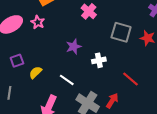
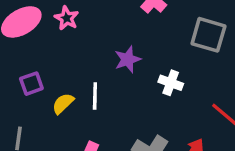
white cross: (99, 60) -> (171, 83), turned 32
white line: (67, 80) -> (95, 96), moved, turned 56

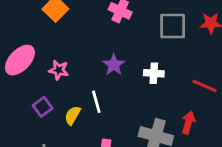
pink star: (67, 18) -> (59, 70), moved

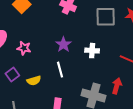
white line: (96, 102) -> (60, 70), moved
yellow semicircle: (73, 115) -> (34, 81), turned -136

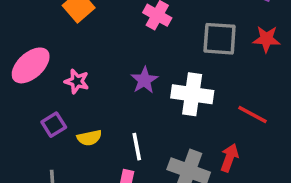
white cross: (92, 51) -> (192, 94), size x1.6
white line: (60, 70) -> (137, 147), moved

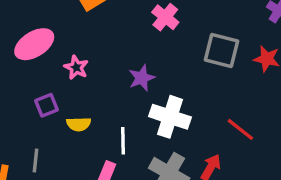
white cross: (192, 94) -> (170, 117), moved

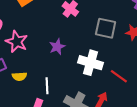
pink star: (76, 67) -> (17, 42), size x1.5
white cross: (170, 117) -> (91, 63), moved

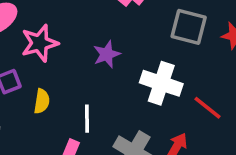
pink star: (17, 42) -> (40, 43), turned 30
yellow semicircle: (19, 76) -> (42, 101), turned -80

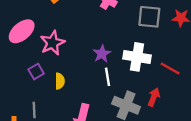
purple star: (107, 54) -> (102, 54), moved
white line: (87, 119) -> (107, 77), moved

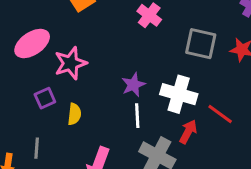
red arrow: (154, 97) -> (188, 132), moved

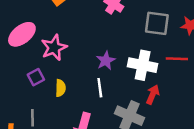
red line: (220, 114) -> (177, 59), moved, turned -30
white line: (137, 116) -> (100, 88), moved

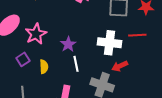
purple star: (106, 61) -> (68, 44), moved
red arrow: (153, 95) -> (120, 66), turned -133

